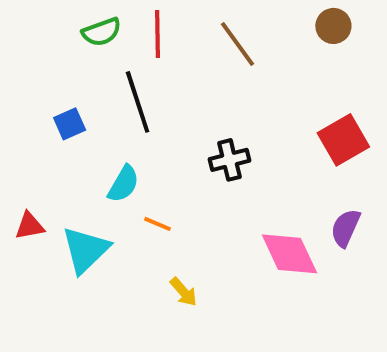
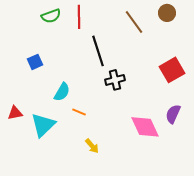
brown line: (237, 44) -> (134, 22), moved
black line: (138, 102) -> (98, 51), moved

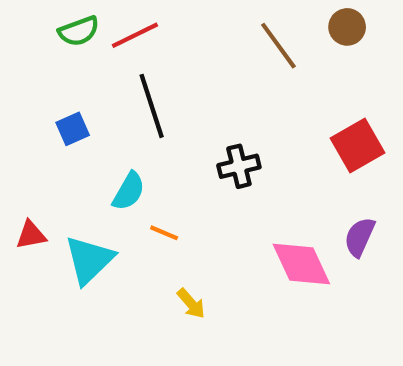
green semicircle: (51, 16) -> (79, 31), moved
red line: (79, 17) -> (135, 35), moved, turned 65
black line: (98, 51) -> (152, 106), moved

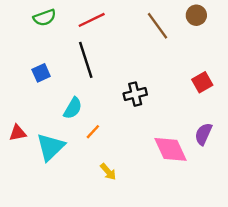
red line: (135, 35) -> (92, 20), moved
red square: (357, 145) -> (202, 82), size x0.7
orange line: (164, 233) -> (93, 132), turned -70

